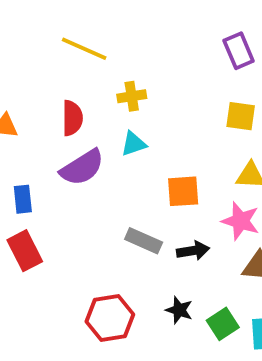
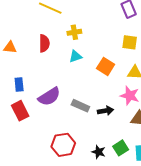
purple semicircle: (82, 168) -> (49, 97), moved
orange square: (183, 191) -> (106, 66), moved, turned 36
black star: (179, 310) -> (99, 152), moved

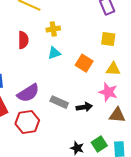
red hexagon: (63, 145) -> (27, 122), moved

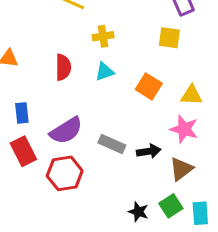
yellow square: (108, 39) -> (169, 38), moved
red semicircle: (23, 40) -> (63, 67), moved
brown triangle: (117, 115) -> (181, 169), moved, turned -42

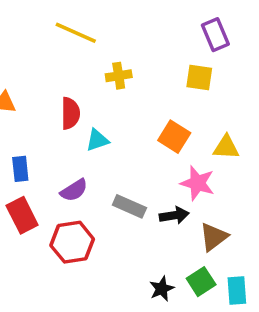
cyan triangle: (105, 72) -> (97, 140), moved
pink star: (184, 129) -> (197, 183), moved
purple semicircle: (66, 131) -> (74, 190), size x0.7
black star: (138, 212) -> (162, 289), turned 30

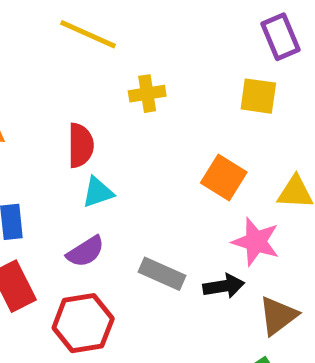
cyan triangle: (97, 140) -> (98, 192), moved

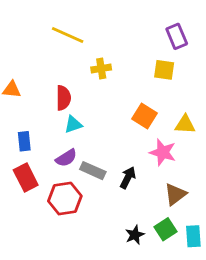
gray rectangle: (162, 274) -> (93, 171), moved
black arrow: (224, 286) -> (128, 178), moved, turned -55

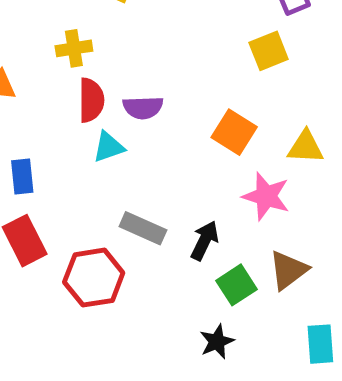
yellow cross: (101, 69) -> (74, 48), moved
yellow square: (164, 70) -> (269, 51), turned -30
purple semicircle: (66, 158) -> (143, 108), moved, turned 30
green square: (165, 229) -> (237, 285), moved

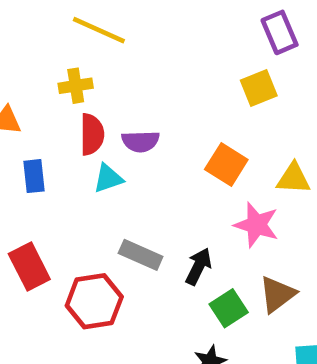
blue rectangle: (22, 177) -> (34, 176), moved

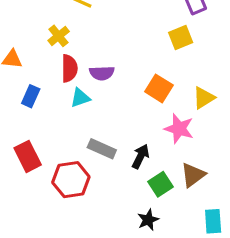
yellow cross: (76, 86) -> (59, 36), turned -30
blue rectangle: (34, 176) -> (31, 96), turned 30
yellow triangle: (294, 178) -> (204, 98), turned -35

